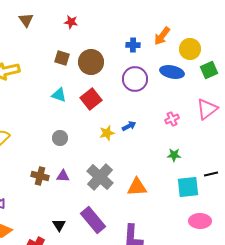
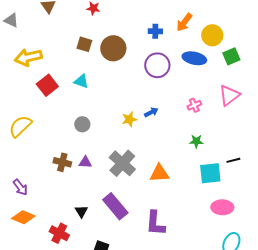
red square: (91, 99) -> (47, 85), moved

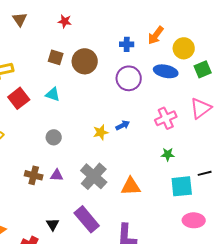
pink cross: (194, 105) -> (166, 118), size x1.5

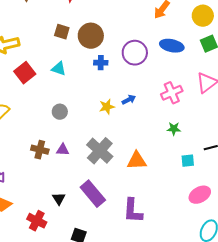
blue cross: (127, 44) -> (101, 63), moved
yellow circle: (184, 48) -> (203, 16), moved
cyan square: (182, 186) -> (188, 161), size x0.6
pink ellipse: (194, 220) -> (200, 195), turned -30

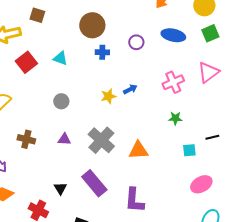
brown square: (62, 32) -> (37, 15), moved
purple circle: (135, 53) -> (136, 42), size x0.6
brown cross: (40, 150) -> (26, 139), moved

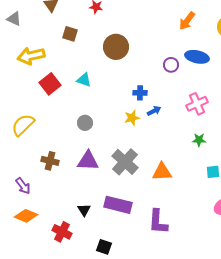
brown square: (37, 15) -> (70, 34), moved
purple circle: (136, 42) -> (171, 65), moved
blue cross: (102, 52) -> (140, 93), moved
purple triangle: (64, 139) -> (88, 161), size x1.6
purple rectangle: (94, 183) -> (118, 205), turned -36

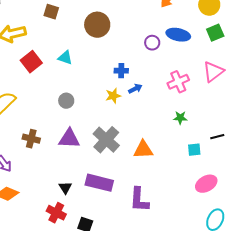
red cross: (62, 232) -> (56, 213), moved

